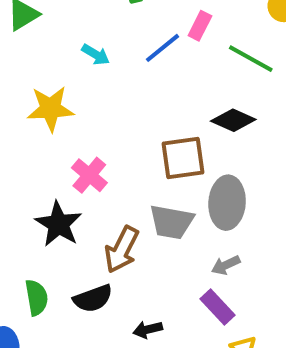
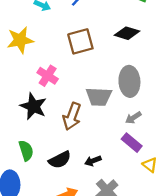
brown square: (183, 158) -> (80, 41), moved
black semicircle: (93, 298) -> (60, 160), moved

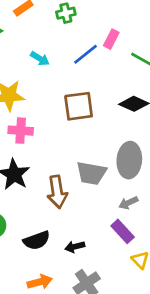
pink cross: (48, 76) -> (21, 131), moved, turned -36
brown arrow: (72, 116) -> (57, 192), turned -36

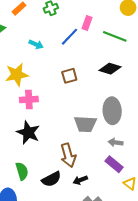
brown square: (79, 106) -> (69, 76), size x0.7
brown arrow: (57, 192) -> (68, 155), moved
gray arrow: (128, 203) -> (116, 142), turned 40

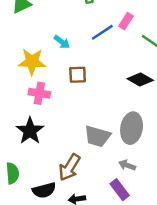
cyan arrow: (36, 44) -> (62, 42), moved
brown square: (69, 76) -> (78, 75), moved
brown arrow: (68, 155) -> (69, 167), turned 35

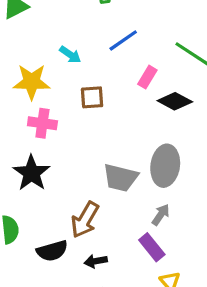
pink rectangle: (126, 21) -> (147, 77), moved
gray arrow: (127, 165) -> (161, 215), turned 105

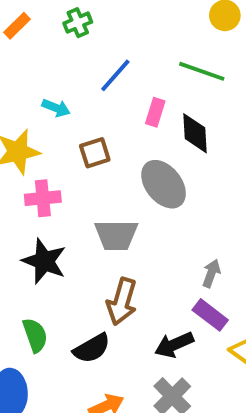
black diamond: (175, 101) -> (195, 133), turned 72
gray ellipse: (165, 166) -> (164, 184), moved, turned -33
gray trapezoid: (120, 178) -> (116, 235), moved
black arrow: (96, 261) -> (174, 345), moved, size x1.4

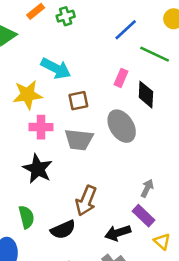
green cross: (78, 23) -> (66, 16), moved
blue line: (115, 75) -> (126, 30), moved
cyan arrow: (56, 108) -> (56, 68), size x1.6
gray trapezoid: (116, 235) -> (79, 140), moved

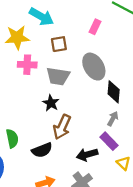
black diamond: (146, 95) -> (114, 92), moved
black star: (38, 169) -> (51, 103), moved, size x0.7

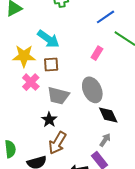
brown square: (59, 44) -> (51, 65), moved
pink cross: (27, 65) -> (31, 82), turned 36
black diamond: (114, 92) -> (108, 115), turned -35

